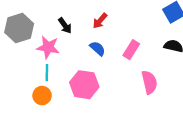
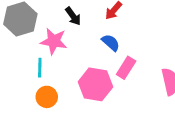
pink rectangle: (131, 50) -> (126, 68), moved
cyan line: (47, 73) -> (40, 68), moved

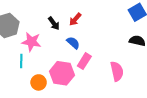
black arrow: (73, 16) -> (54, 23), moved
orange circle: (47, 97) -> (39, 82), moved

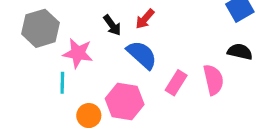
blue semicircle: (73, 43) -> (142, 55), size x1.5
pink rectangle: (84, 61) -> (176, 83), moved
pink semicircle: (117, 71) -> (213, 80), moved

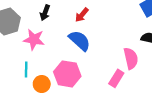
black arrow: (112, 25) -> (45, 13), moved, turned 56
cyan line: (62, 83) -> (26, 70), moved
pink rectangle: (176, 83) -> (116, 78), moved

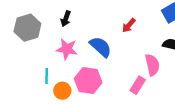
red arrow: (82, 15) -> (129, 25), moved
pink star: (34, 39) -> (67, 49), moved

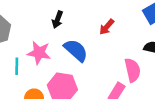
black arrow: (66, 19) -> (57, 20), moved
cyan line: (47, 76) -> (17, 66), moved

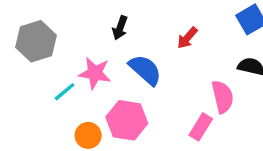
cyan line: (17, 66) -> (65, 92), turned 49

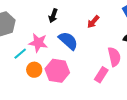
orange circle: (88, 135) -> (34, 70), moved

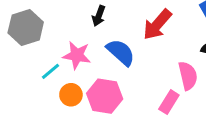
red arrow: (93, 22) -> (157, 25), size x1.6

